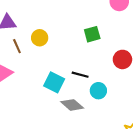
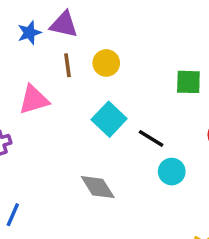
cyan square: (54, 82) -> (109, 119), moved
gray diamond: (72, 105) -> (98, 187), moved

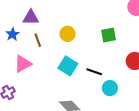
blue star: (29, 33) -> (12, 34), moved
yellow circle: (106, 63) -> (67, 34), moved

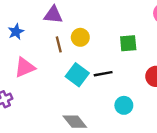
purple triangle: (31, 17) -> (53, 15), moved
brown line: (38, 40) -> (59, 44), moved
black line: (94, 72) -> (103, 74), moved, turned -35

